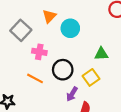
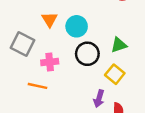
black circle: (63, 70) -> (87, 54), moved
orange line: (35, 78) -> (38, 86), moved

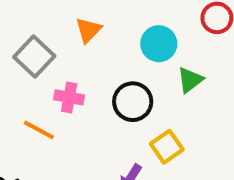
cyan circle: (77, 26) -> (159, 44), moved
green triangle: (119, 45) -> (190, 80), moved, turned -35

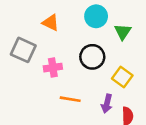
orange triangle: (88, 30) -> (51, 23), turned -30
orange line: (39, 130) -> (70, 99), moved

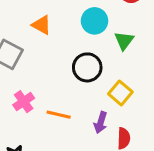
pink cross: (53, 68) -> (24, 102), moved, turned -30

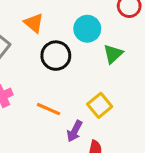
black circle: (87, 67) -> (56, 56), moved
orange line: (59, 115) -> (49, 109), moved

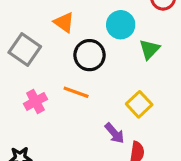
orange line: (49, 109) -> (76, 92), moved
purple arrow: (75, 131) -> (114, 133), turned -65

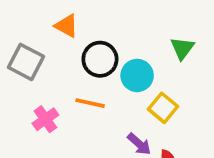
cyan circle: (121, 25) -> (137, 75), moved
green triangle: (150, 49) -> (182, 48), moved

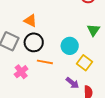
black circle: (100, 59) -> (34, 42), moved

